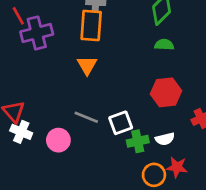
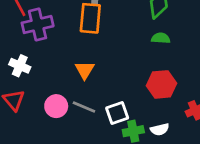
orange triangle: (87, 65) -> (85, 70), moved
white cross: (21, 132) -> (20, 66), moved
pink circle: (58, 140) -> (56, 106), moved

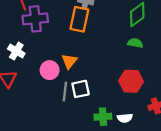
pink circle: (56, 106) -> (50, 70), moved
gray line: (84, 107) -> (65, 92), turned 66
white square: (117, 113) -> (81, 89), moved

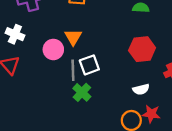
green cross: (103, 117) -> (82, 92), moved, turned -35

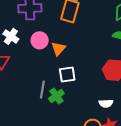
pink circle: (53, 50) -> (40, 40), moved
gray line: (73, 70) -> (42, 90), moved

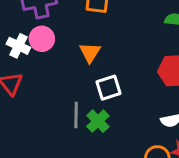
pink circle: (40, 40) -> (42, 39), moved

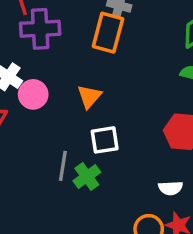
pink circle: (42, 39) -> (33, 94), moved

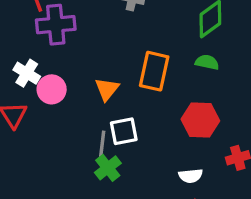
orange rectangle: (108, 33) -> (154, 71), moved
gray line: (63, 166) -> (102, 145), moved

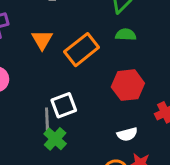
orange rectangle: (154, 71) -> (82, 50), turned 48
orange triangle: (107, 89) -> (42, 40), moved

